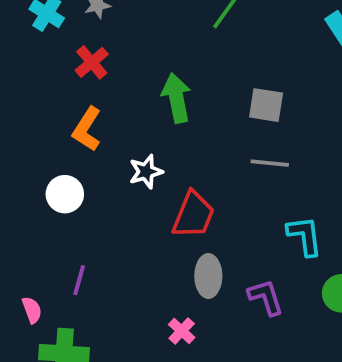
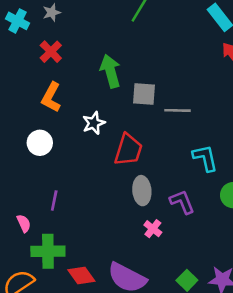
gray square: (266, 105) -> (144, 94), moved
pink cross: (182, 331) -> (153, 229), moved

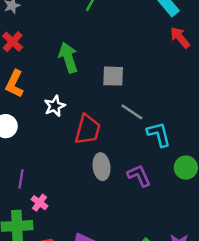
gray square: (144, 94) -> (113, 76), moved
gray line: (177, 110) -> (132, 112), moved, turned 35
pink cross: (153, 229) -> (39, 203), moved

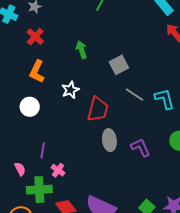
green arrow: (68, 58) -> (81, 50), size x0.7
gray square: (113, 76) -> (119, 65), turned -30
cyan L-shape: (159, 134) -> (165, 99), moved

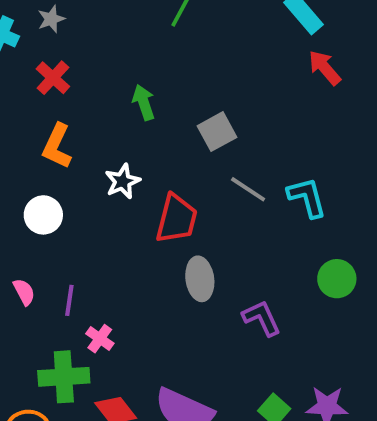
purple L-shape: (141, 147) -> (262, 318), moved
pink semicircle: (20, 169) -> (24, 292), moved

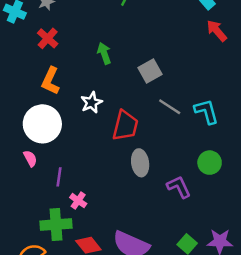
white circle: (43, 215) -> (42, 124), size x1.6
green circle: (337, 279) -> (210, 163), moved
pink semicircle: (24, 292) -> (30, 158), moved

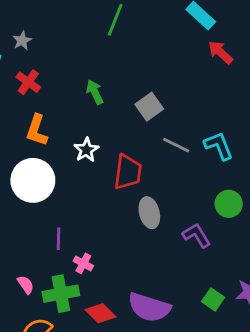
pink semicircle: (30, 158) -> (26, 285), moved

